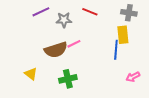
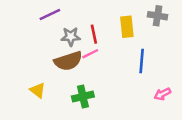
red line: (90, 12) -> (94, 34), moved, turned 56
gray star: (64, 20) -> (71, 37), moved
yellow rectangle: (123, 35) -> (127, 27), moved

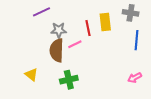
red line: (94, 34) -> (88, 28), moved
brown semicircle: (68, 61) -> (57, 50), turned 110
blue line: (142, 61) -> (137, 40), moved

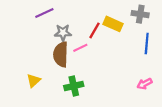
yellow rectangle: (105, 22) -> (113, 24), turned -60
red line: (88, 28) -> (94, 30), turned 42
yellow triangle: (31, 75) -> (34, 81), turned 40

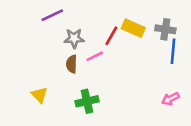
gray cross: (140, 14) -> (165, 29), moved
brown semicircle: (61, 54) -> (72, 64), size x0.6
yellow triangle: (34, 81) -> (39, 95), turned -32

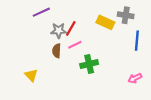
gray cross: (165, 29) -> (126, 15), moved
red line: (111, 36) -> (71, 28), moved
green cross: (87, 101) -> (89, 64), moved

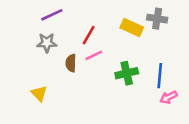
gray star: (59, 30) -> (47, 43), moved
blue line: (137, 41) -> (160, 76), moved
green cross: (89, 64) -> (127, 73), moved

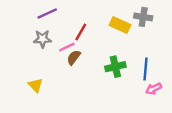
pink line: (94, 55) -> (67, 47), moved
brown semicircle: (71, 63) -> (74, 57), moved, turned 35

